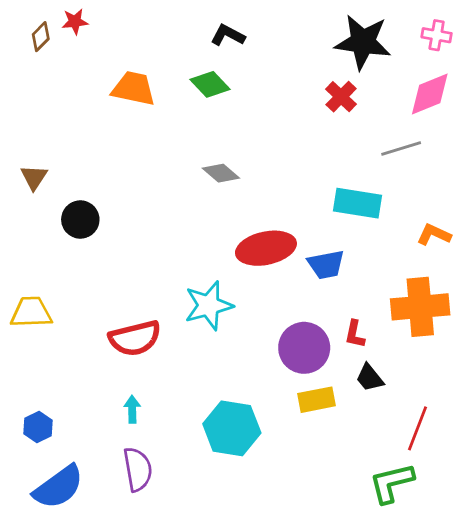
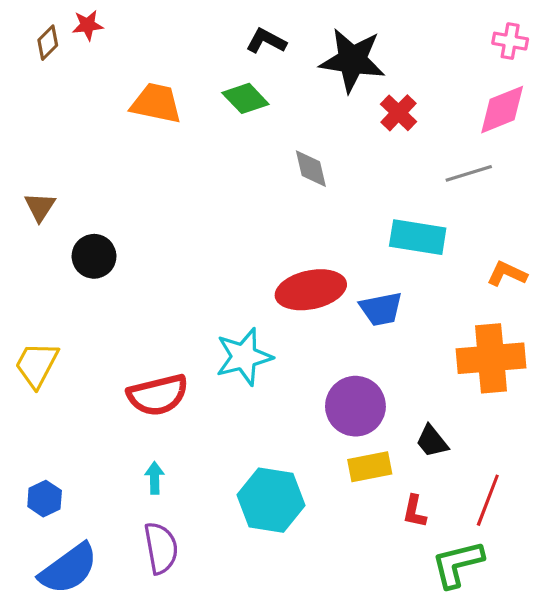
black star: (363, 42) -> (352, 60), moved
gray diamond: (221, 173) -> (311, 169), moved, turned 36
yellow trapezoid: (31, 312) -> (37, 365), turned -60
red L-shape: (355, 334) -> (414, 511), moved

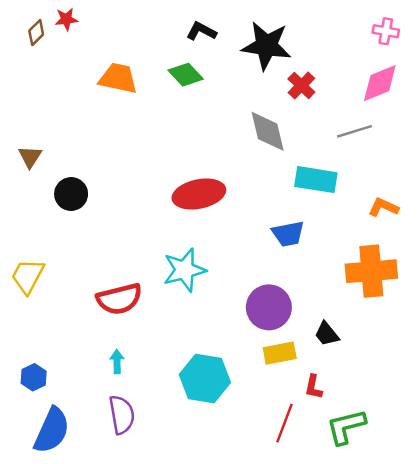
gray diamond: (311, 169) -> (268, 131), moved, size x1.4
red ellipse: (311, 290) -> (199, 194), moved
red line: (488, 500) -> (285, 423), moved
blue semicircle: (68, 569) -> (52, 430), turned -30

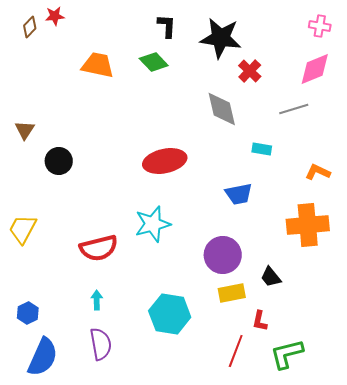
black L-shape: (201, 31) -> (167, 26), turned 65
cyan rectangle: (316, 180) -> (262, 149), size x0.6

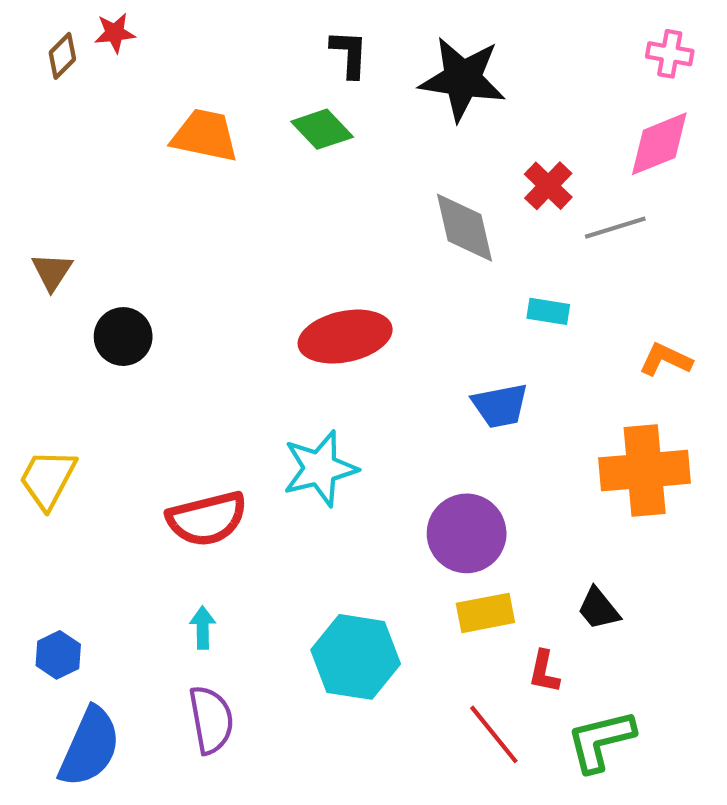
red cross: (250, 71) -> (548, 186), moved
black trapezoid: (271, 277) -> (599, 609), moved
red line: (236, 351) -> (494, 734), turned -60

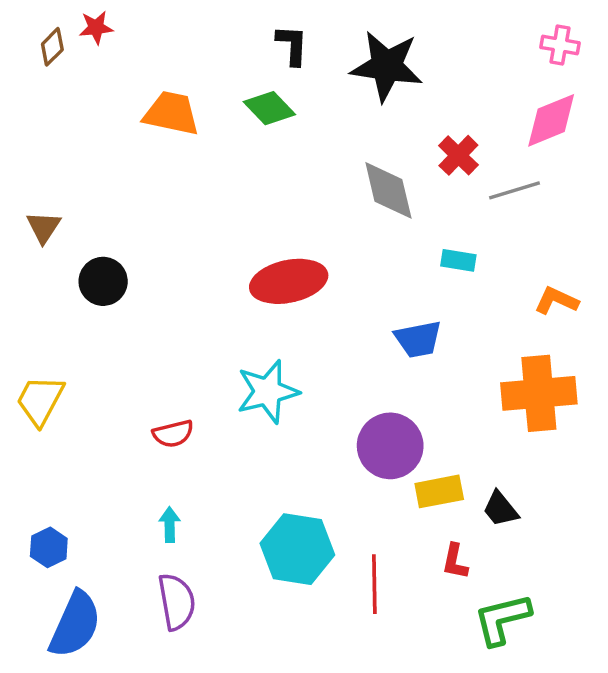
red semicircle: (207, 519) -> (173, 434), size x0.6
yellow rectangle: (485, 613) -> (439, 491), moved
red line: (494, 734) -> (374, 584), moved, turned 38

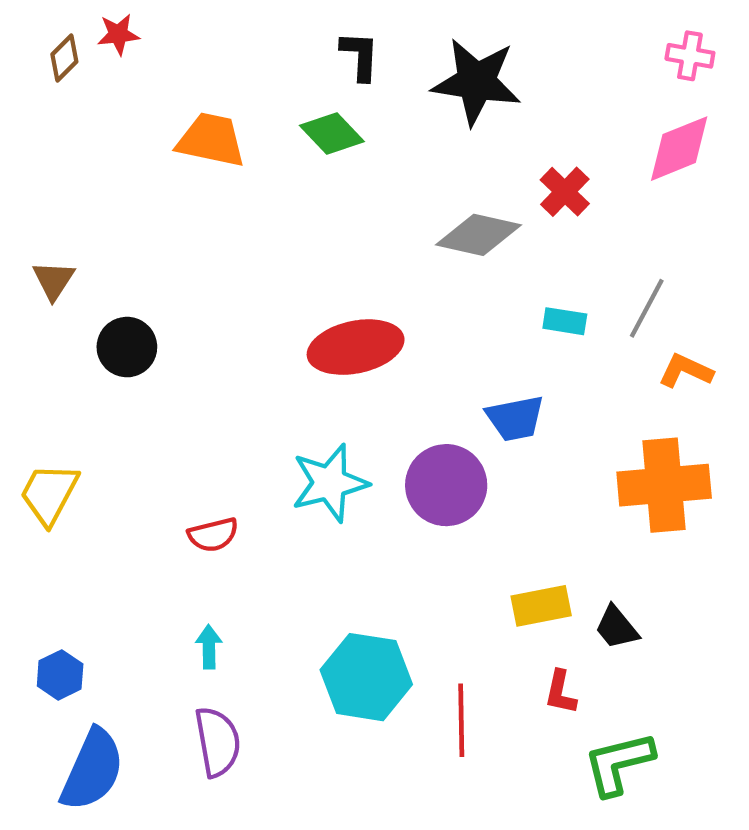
gray diamond: (388, 190) -> (479, 235), turned -64
gray line: (514, 190) -> (647, 308), moved, turned -45
purple circle: (390, 446) -> (446, 485), moved

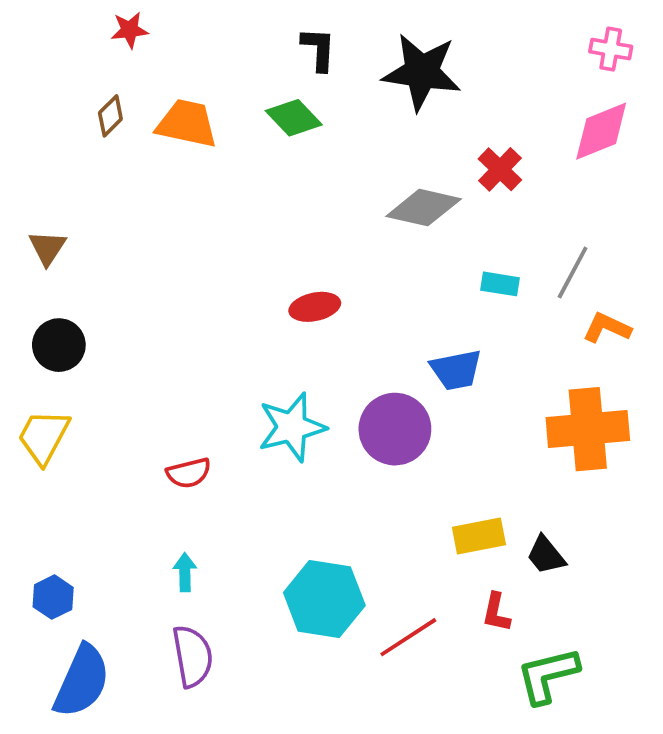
red star: (118, 34) -> (130, 30), moved
brown diamond: (64, 58) -> (110, 116), moved
black circle: (127, 347) -> (59, 345), moved
red ellipse: (356, 347) -> (315, 307), size x0.6
red line: (461, 720) -> (408, 637), turned 58

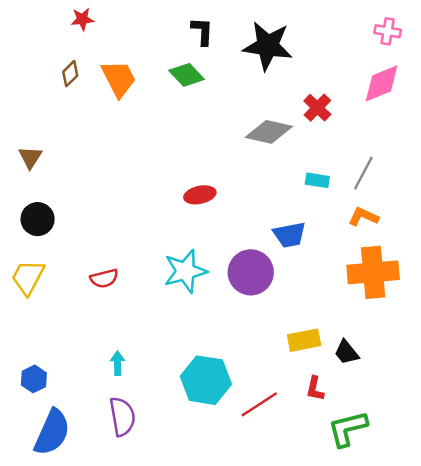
orange trapezoid: (187, 124) -> (119, 79), turned 51
orange L-shape: (607, 328) -> (363, 217), moved
red semicircle: (189, 473) -> (104, 278), moved

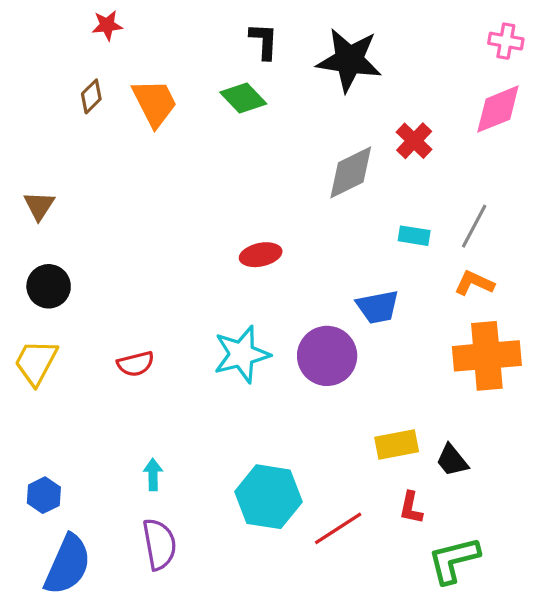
gray diamond: (269, 132) -> (351, 172), turned -39

